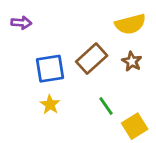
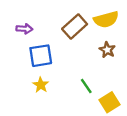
purple arrow: (21, 23) -> (24, 29), moved
brown rectangle: (92, 59) -> (75, 26), moved

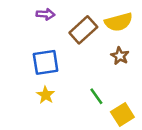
purple arrow: (24, 29) -> (46, 14), moved

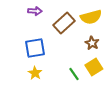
yellow square: (122, 114) -> (94, 67), moved

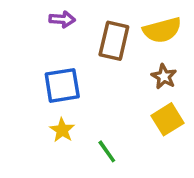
brown rectangle: (64, 23) -> (114, 41), turned -35
green line: (74, 74) -> (107, 151), moved

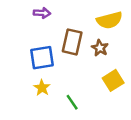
brown rectangle: (114, 41) -> (72, 42), moved
brown star: (164, 77) -> (100, 48), moved

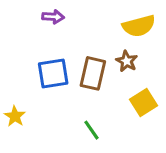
brown rectangle: (72, 42) -> (93, 73), moved
yellow star: (42, 88) -> (15, 116), moved

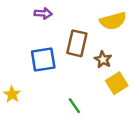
brown star: (127, 61) -> (103, 60), moved
brown rectangle: (93, 73) -> (77, 43), moved

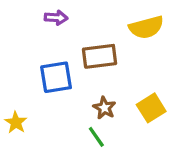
brown rectangle: (77, 43) -> (100, 56), turned 70
brown star: (103, 60) -> (104, 108), moved

